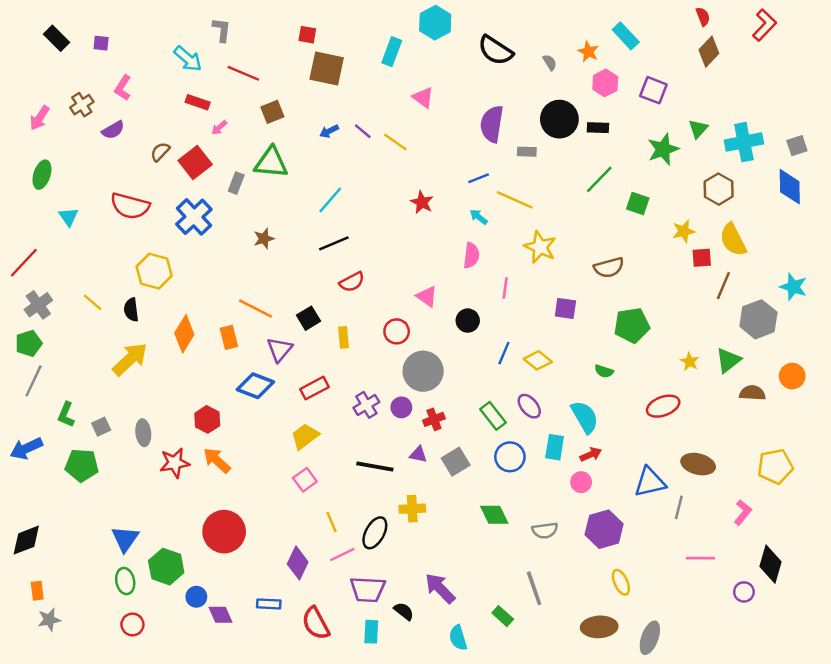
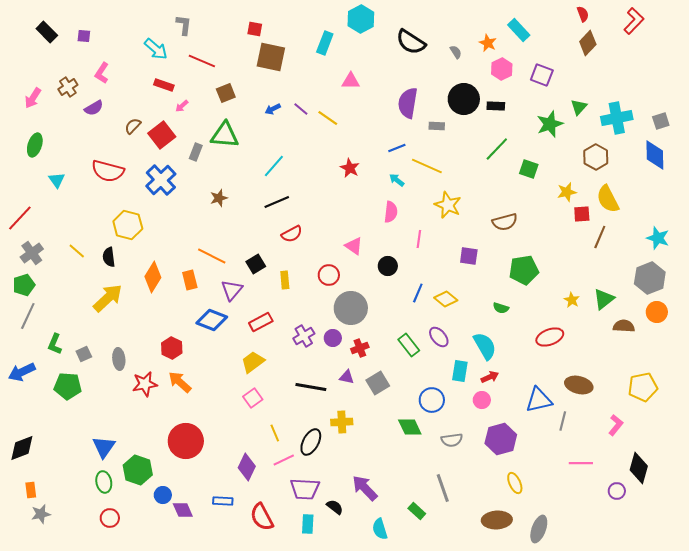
pink triangle: (423, 97) -> (351, 81), turned -36
gray hexagon: (758, 319) -> (650, 278), moved
blue circle: (510, 457) -> (432, 400), moved

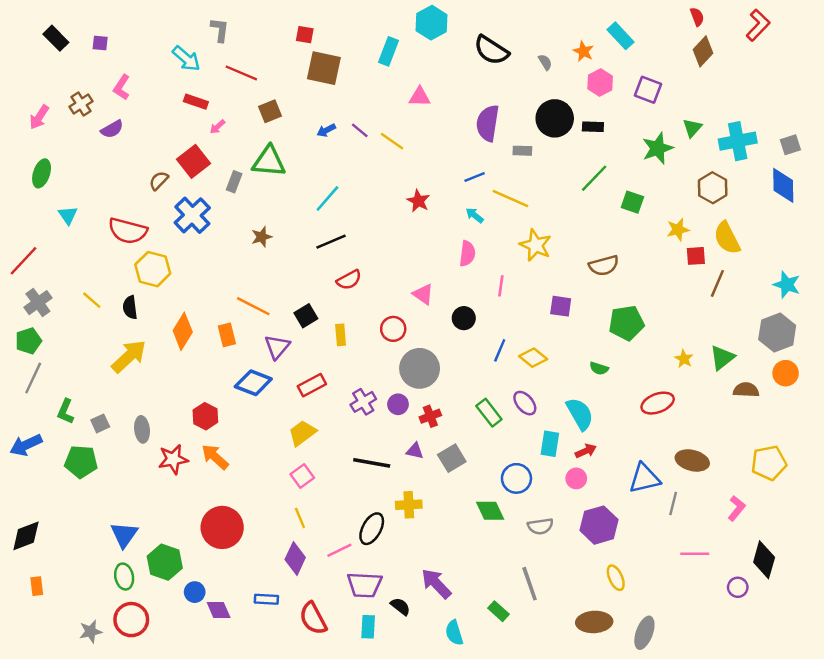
brown semicircle: (133, 126) -> (159, 181), moved
red semicircle: (108, 171) -> (128, 231), moved
yellow line: (275, 433) -> (300, 518), moved
gray star: (41, 514) -> (91, 632), moved
red circle: (110, 518) -> (131, 620), size x1.5

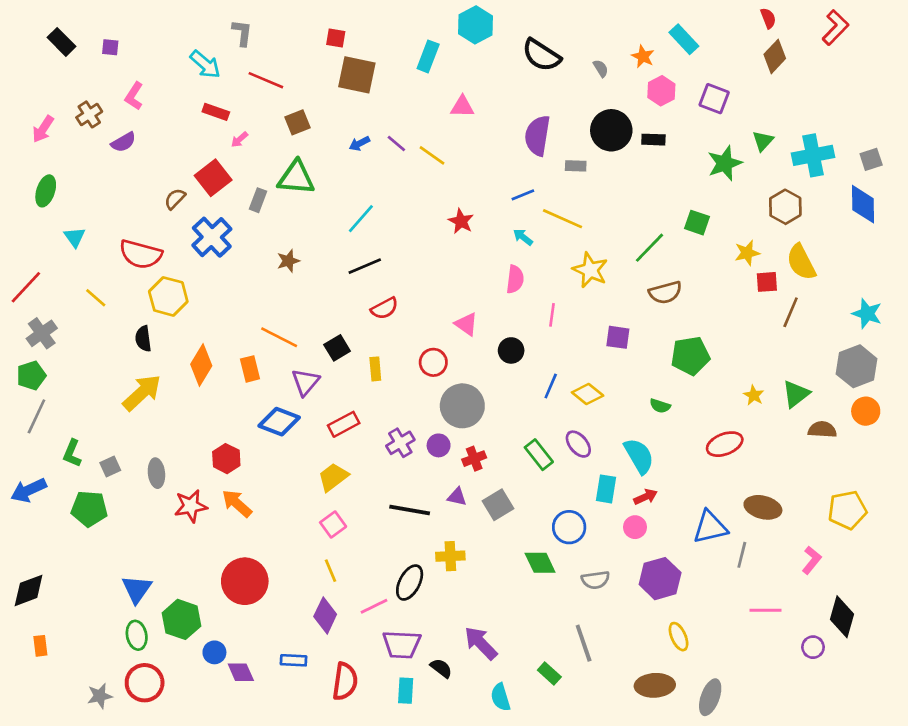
green line: (594, 178) -> (650, 248), moved
yellow line: (92, 300) -> (96, 298), moved
red semicircle: (313, 618) -> (345, 681), turned -144

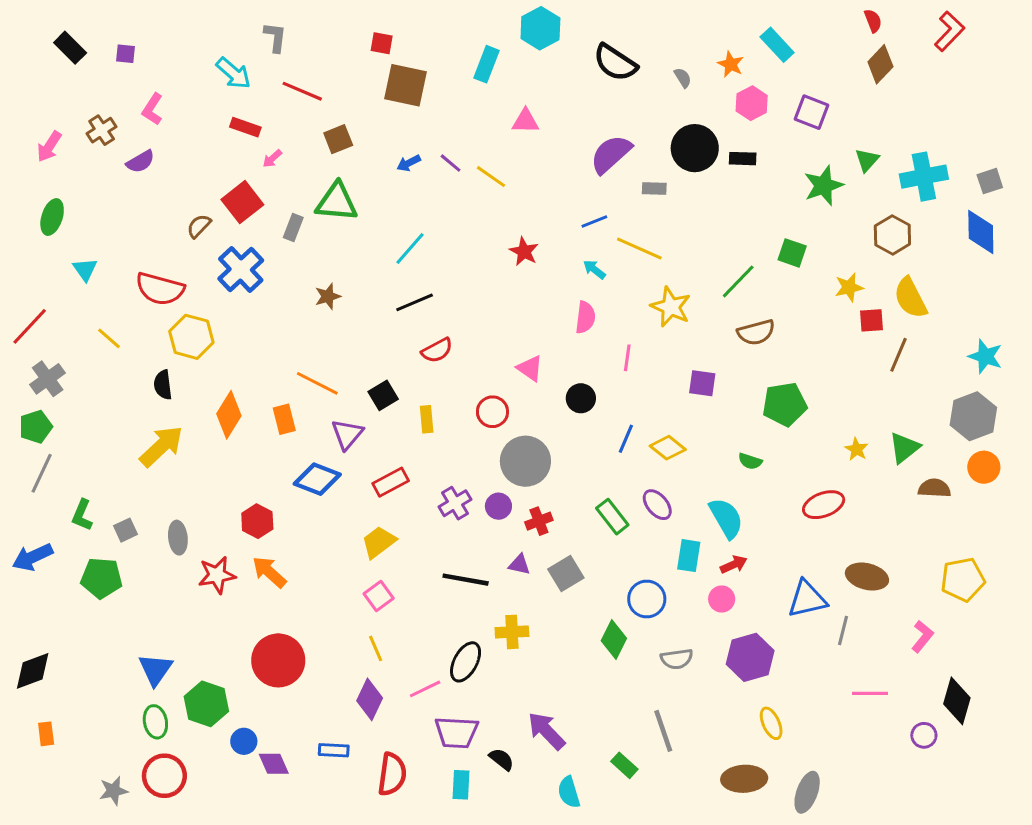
purple semicircle: (537, 136) -> (611, 154), turned 39
green diamond: (540, 563) -> (614, 639), turned 52

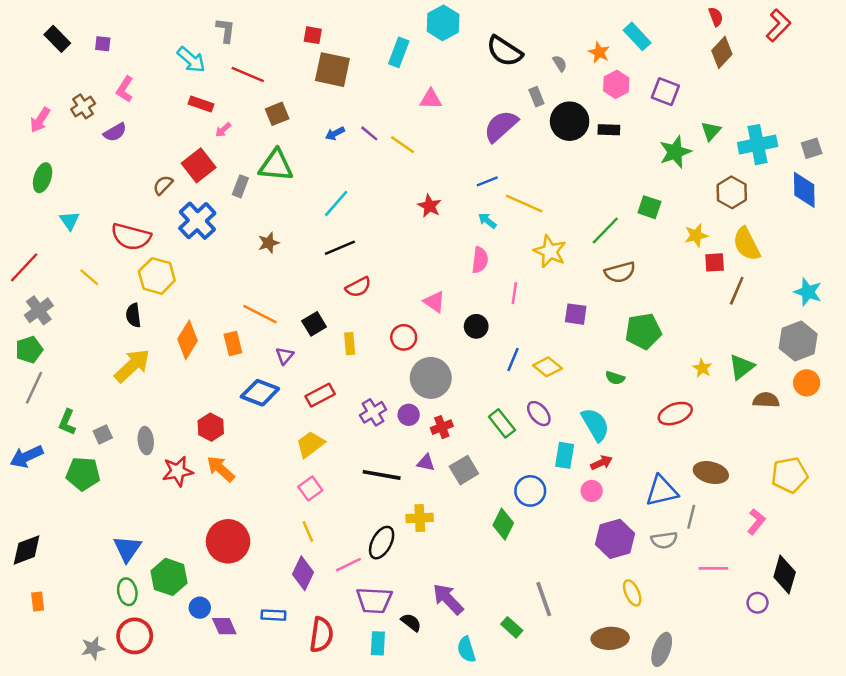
gray rectangle: (654, 189) -> (536, 97), moved, turned 66
purple triangle: (347, 434) -> (285, 356), size x0.7
gray semicircle: (677, 659) -> (664, 540), moved

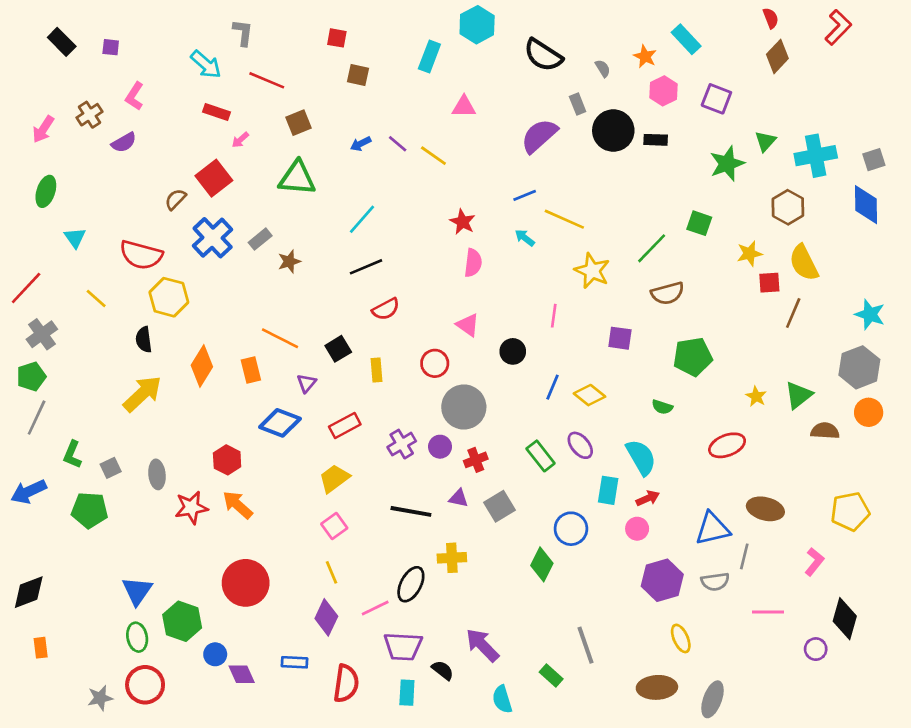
brown square: (332, 70) -> (358, 75), size x0.6
gray rectangle: (240, 186) -> (260, 239), moved, turned 30
pink semicircle: (480, 260) -> (473, 263), moved

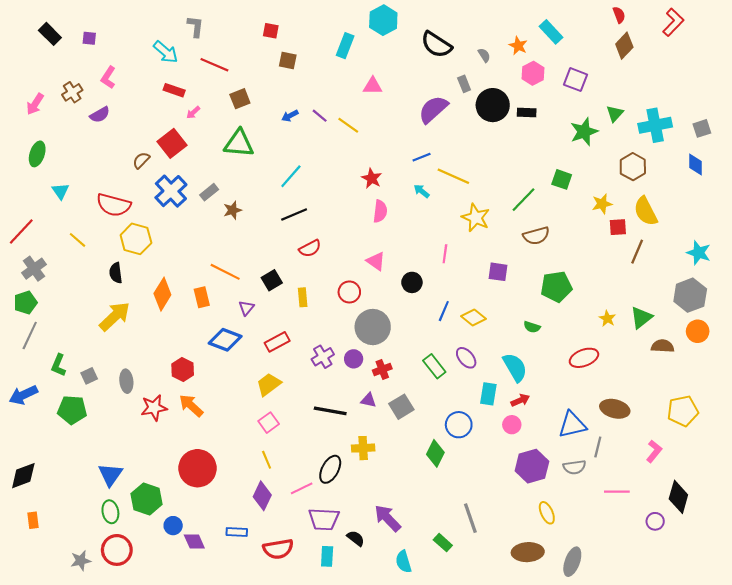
blue diamond: (866, 205) -> (695, 165), size x0.7
red semicircle: (346, 683) -> (278, 549), turned 72

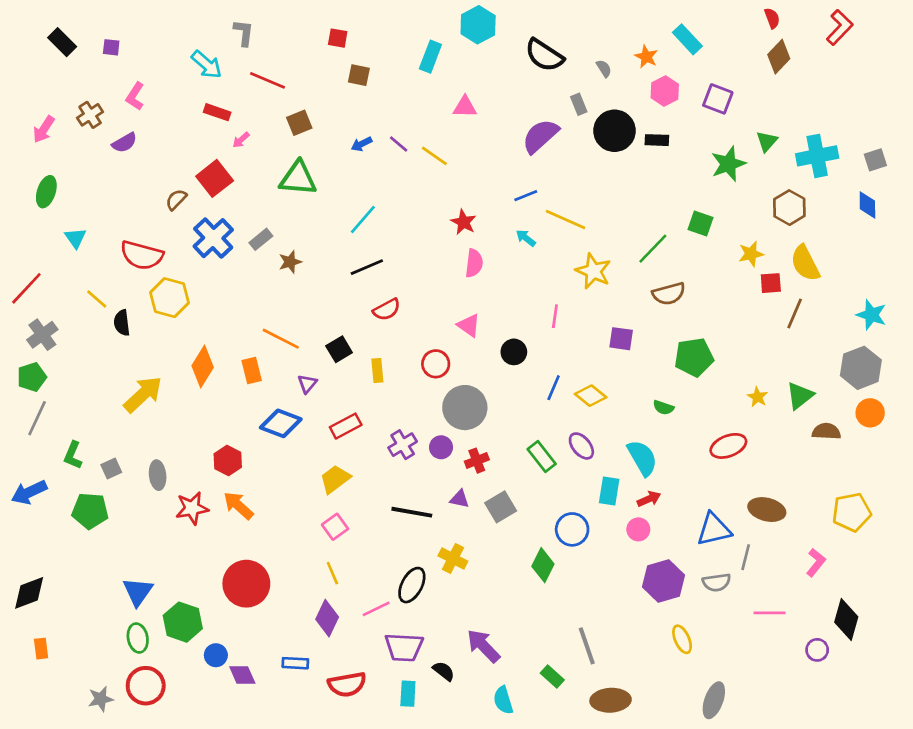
black semicircle: (116, 273) -> (122, 323), moved
yellow cross: (363, 448) -> (453, 559), turned 30
brown ellipse: (528, 552) -> (611, 700), moved

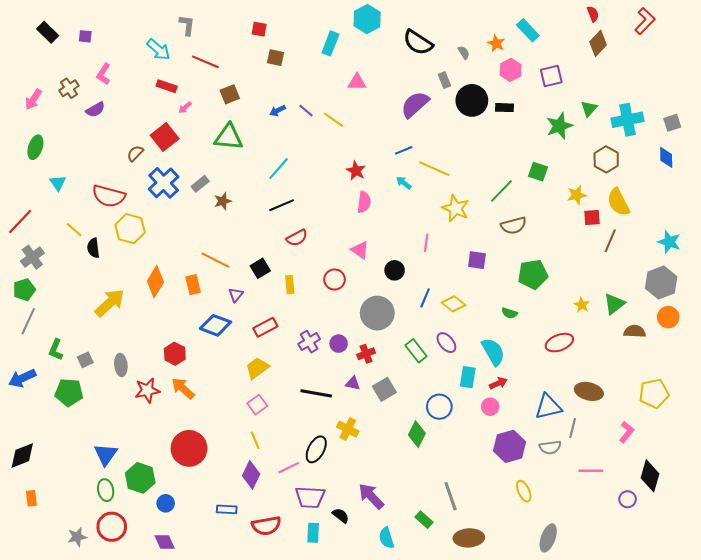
purple square: (718, 99) -> (551, 76), turned -35
gray circle: (465, 408) -> (377, 313), moved
purple diamond: (242, 675) -> (165, 542), moved

